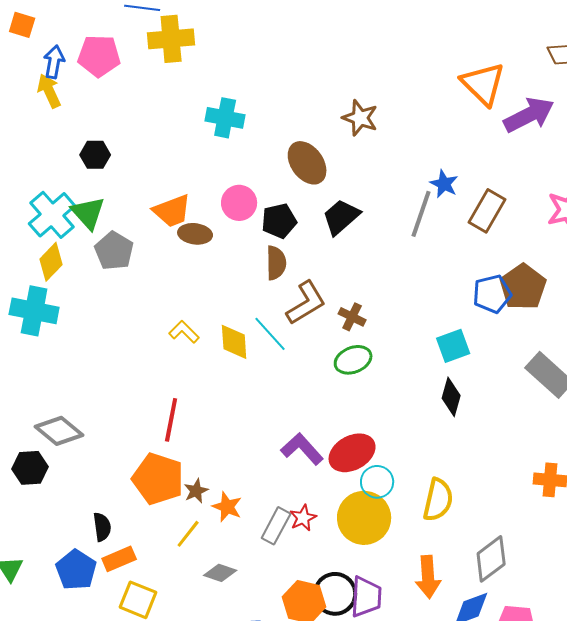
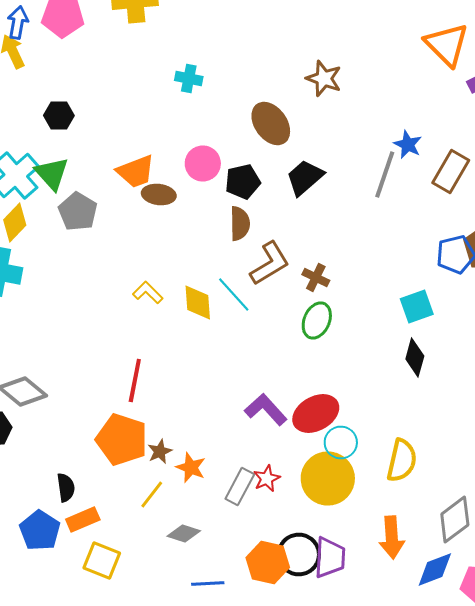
cyan cross: (225, 118) -> (189, 78), size x0.7
green ellipse: (353, 360) -> (317, 320), turned -45

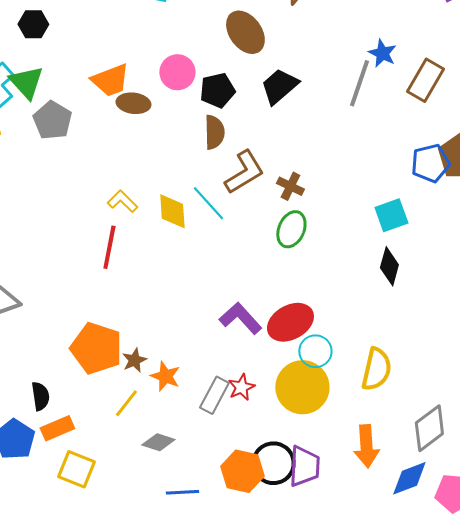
red line: (135, 380) -> (109, 247), moved

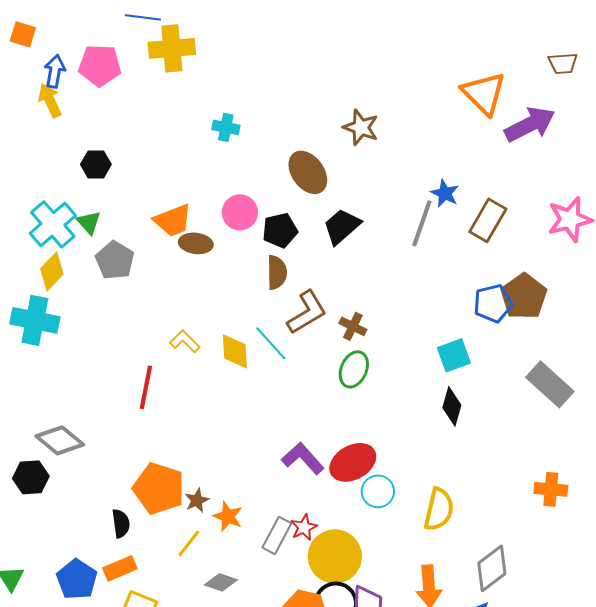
green triangle: (26, 82) -> (89, 222), size x0.7
red line: (109, 247) -> (146, 387), moved
yellow circle: (302, 387) -> (335, 556), moved
black semicircle: (40, 396) -> (121, 523), moved

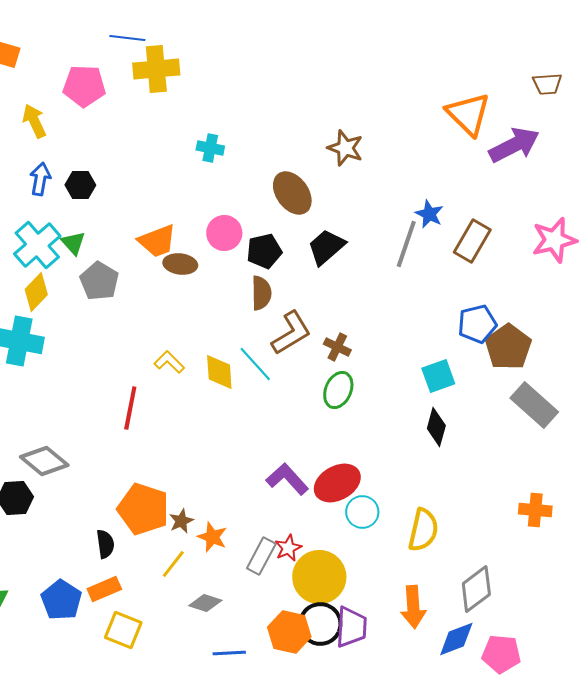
blue arrow: (55, 71) -> (40, 179), moved
brown pentagon: (524, 296) -> (508, 347), moved

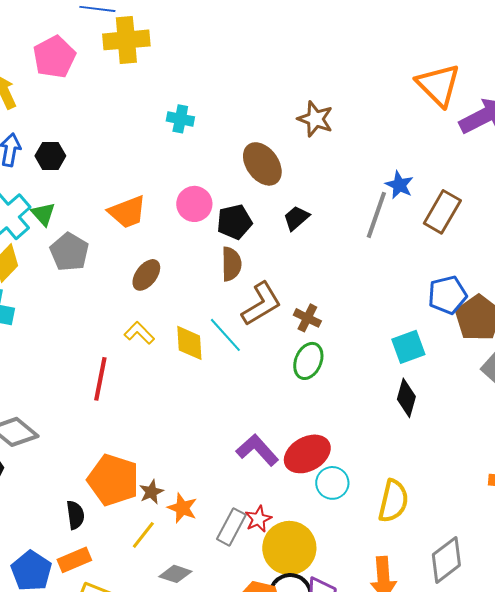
pink pentagon: (84, 86) -> (54, 57), turned -30
black trapezoid: (326, 247) -> (296, 218), size x0.7
brown ellipse: (180, 264) -> (146, 275), moved, turned -60

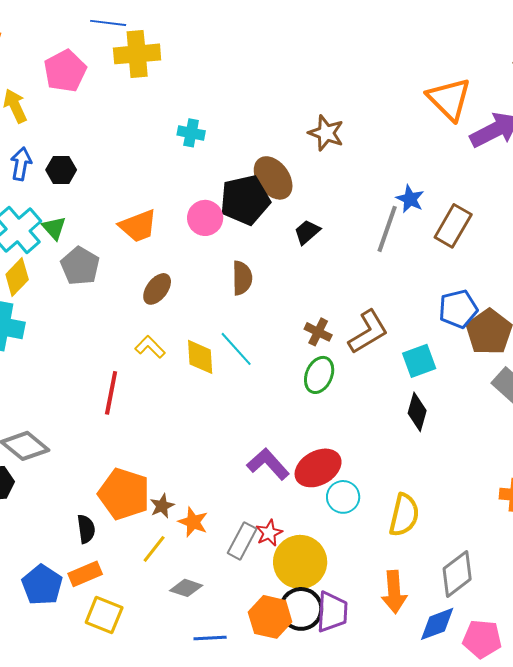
black pentagon: (234, 222) -> (245, 200), moved, size x1.4
brown L-shape: (261, 304) -> (368, 332), moved

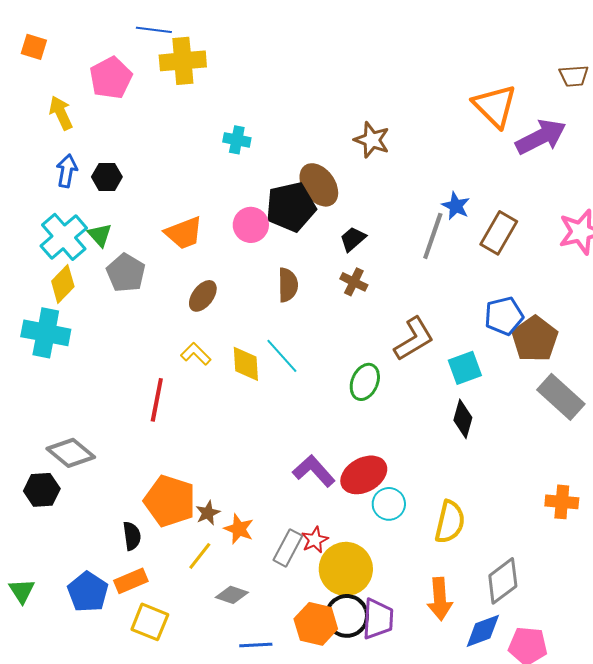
brown cross: (318, 332) -> (354, 282), moved

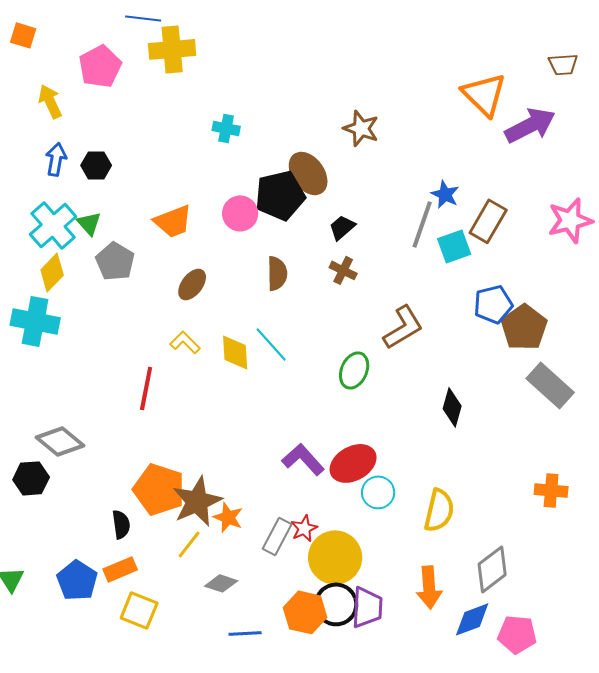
cyan square: (465, 368) -> (454, 246), moved
brown star: (208, 513) -> (197, 501), size x2.0

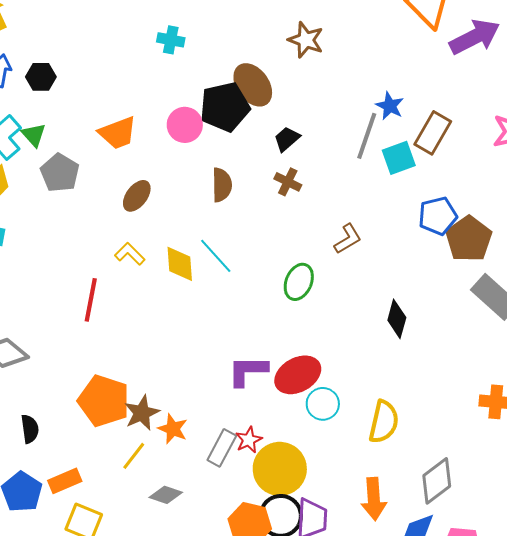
brown L-shape: (403, 327) -> (348, 239), size x0.7
purple L-shape: (303, 459) -> (248, 371), turned -48
brown star: (197, 501) -> (142, 413), size x0.7
black semicircle: (121, 524) -> (30, 429), moved

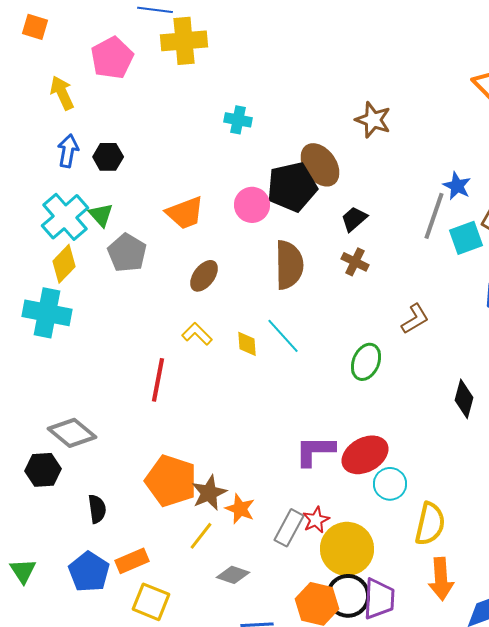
brown semicircle: (222, 185) -> (289, 265), size x1.4
yellow diamond: (180, 264) -> (247, 344), size x0.7
yellow semicircle: (384, 422) -> (430, 524), moved

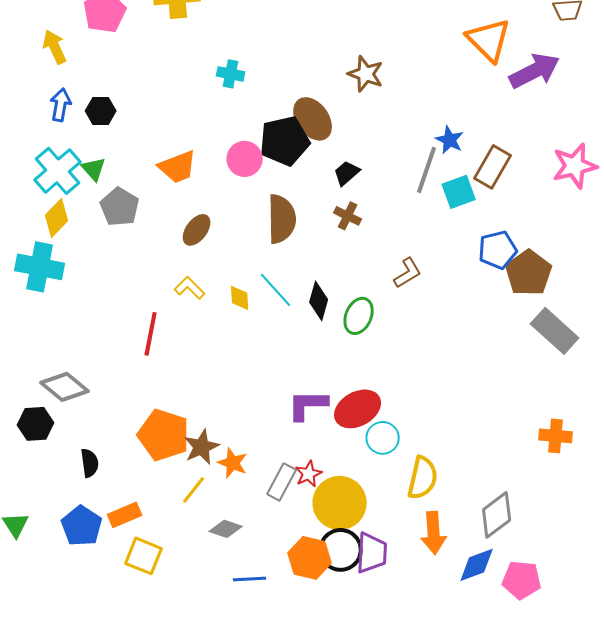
black diamond: (464, 399) -> (319, 301), moved

